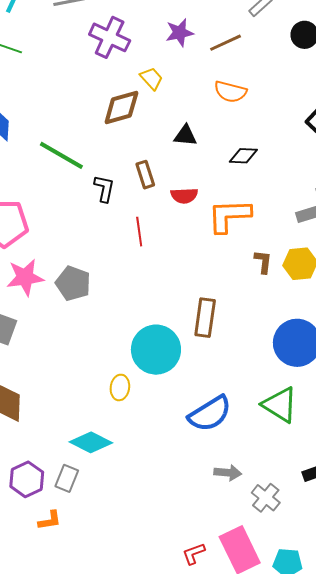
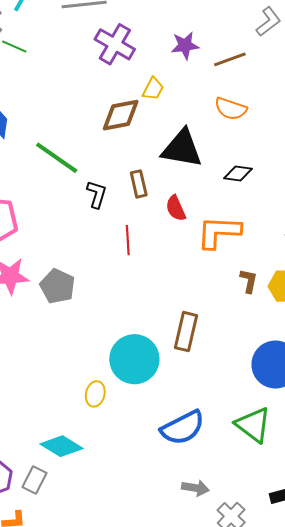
yellow trapezoid: (151, 79) -> (153, 89), turned 65
black triangle: (185, 136) -> (182, 149), size x1.8
red semicircle: (184, 196) -> (176, 208), turned 64

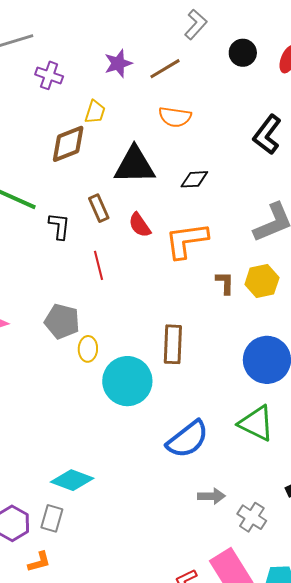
purple cross: (115, 44) -> (49, 75), size x0.7
gray pentagon: (57, 286) -> (62, 321), moved
yellow ellipse: (95, 394) -> (88, 349), moved

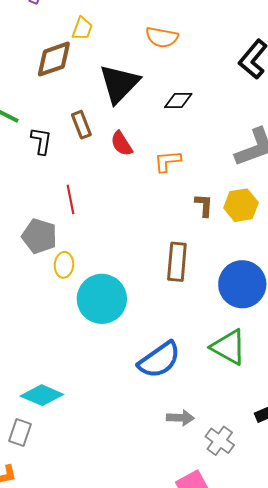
black triangle: (135, 165) -> (119, 84), turned -48
orange L-shape: (186, 240) -> (168, 161), size x0.6
red line: (99, 265) -> (70, 199), moved
brown rectangle: (173, 344) -> (177, 262), moved

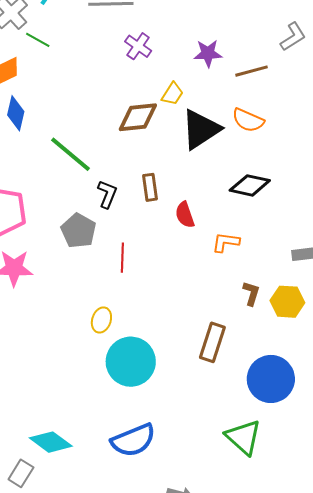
black triangle: (119, 84) -> (201, 129), moved
black diamond: (178, 100) -> (250, 185), size x1.4
gray pentagon: (39, 236) -> (78, 231), moved
blue semicircle: (159, 360) -> (133, 440), moved

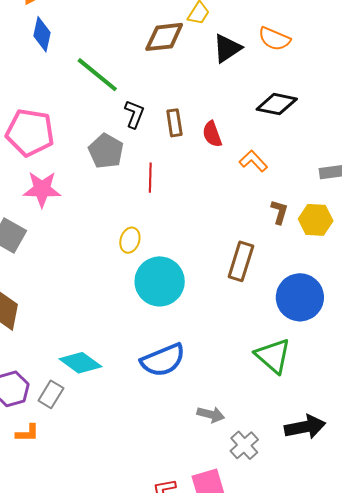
black triangle: (201, 129) -> (227, 48), size x0.7
brown rectangle: (150, 187) -> (174, 123), moved
orange L-shape: (226, 242) -> (253, 161), turned 40

